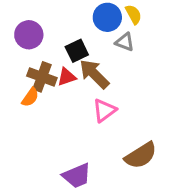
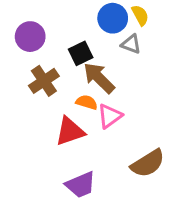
brown cross: (42, 77) -> (44, 81), turned 36
red triangle: (67, 77) -> (70, 131), moved, size x1.5
orange semicircle: (30, 97) -> (87, 102), moved, turned -108

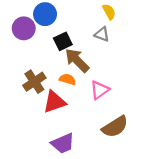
blue circle: (113, 18) -> (45, 14), moved
brown cross: (44, 81) -> (34, 82), moved
pink triangle: (110, 116) -> (100, 90), moved

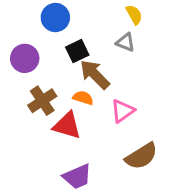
purple circle: (24, 28) -> (25, 58), moved
red triangle: (55, 102) -> (67, 125), turned 35

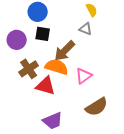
black square: (77, 51) -> (43, 34), moved, turned 35
brown arrow: (95, 74) -> (65, 51), turned -90
orange semicircle: (83, 98) -> (57, 67), size x1.6

